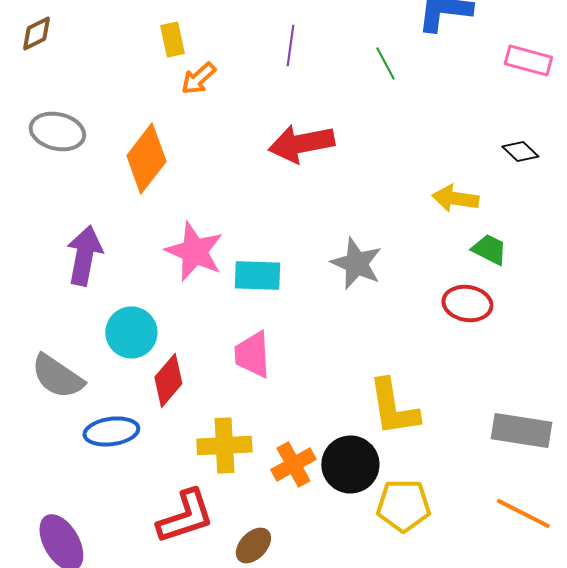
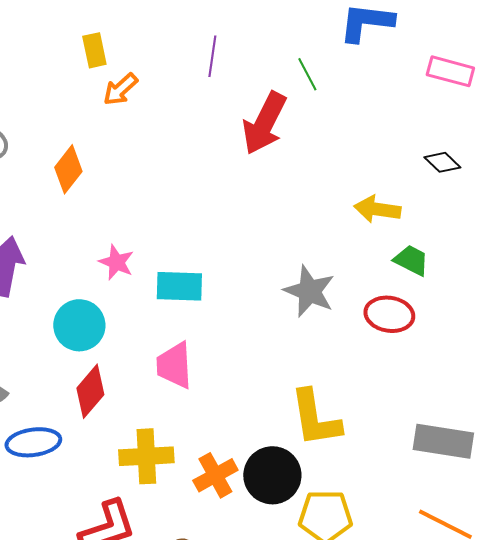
red arrow: (301, 143) -> (264, 123), moved, turned -52
orange diamond: (146, 158) -> (68, 169), size x0.7
pink star: (194, 251) -> (116, 262), size x0.6
gray star: (356, 263) -> (309, 291), moved
cyan circle: (131, 332) -> (79, 325), moved

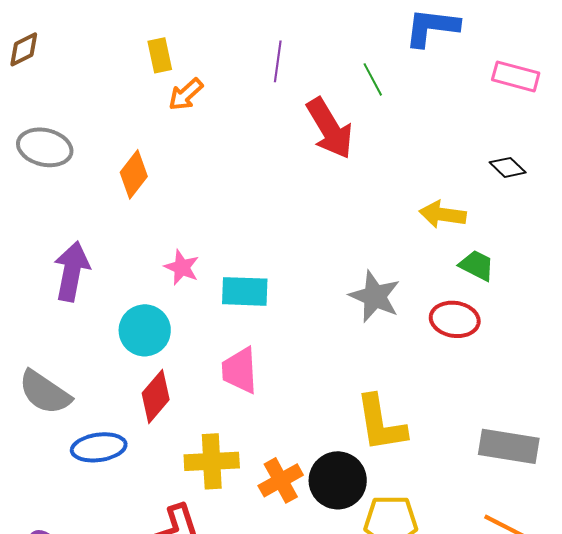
red arrow: (264, 123) -> (330, 128), turned -58

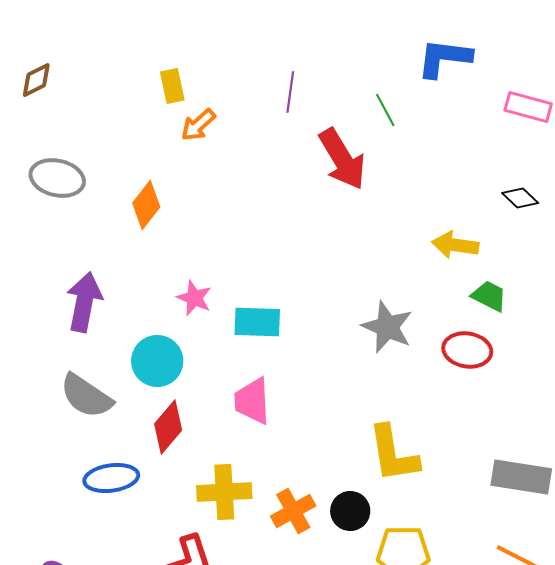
gray semicircle: (45, 392) -> (86, 396), moved
black circle: (338, 480) -> (350, 511), size x0.7

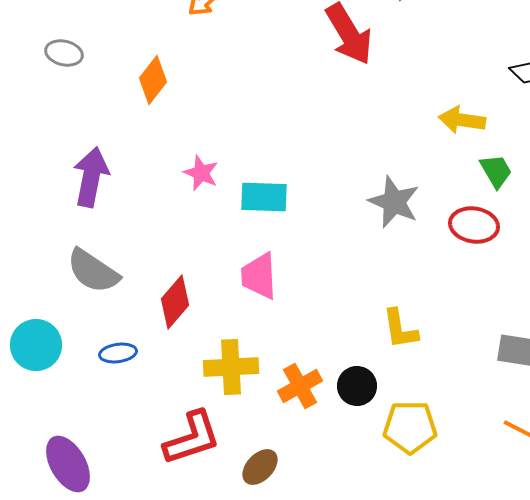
gray ellipse: (57, 178) -> (64, 53), size x0.7
green trapezoid: (489, 296) -> (496, 171), turned 33
cyan circle: (157, 361) -> (36, 345), moved
yellow L-shape: (393, 454) -> (400, 329), size x0.7
blue ellipse: (111, 478) -> (118, 353), size x0.7

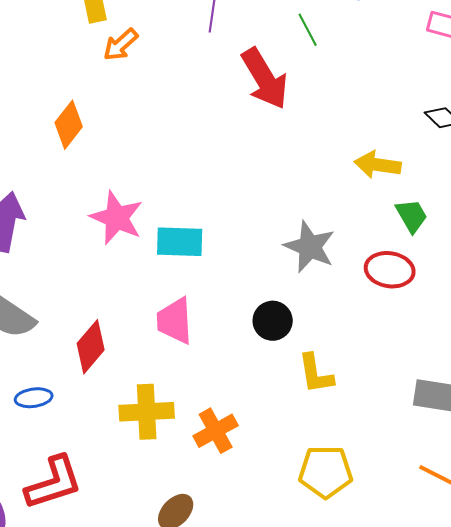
pink star: (201, 173) -> (117, 218), size x1.5
black circle: (357, 386) -> (273, 321), moved
red L-shape: (192, 438) -> (54, 483), moved

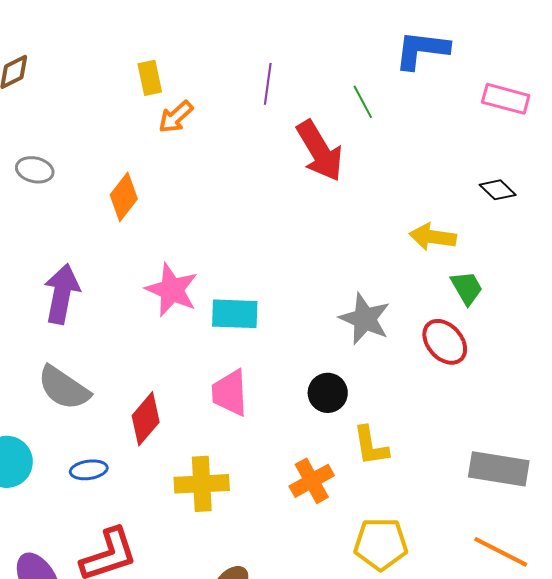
red ellipse: (390, 270) -> (445, 342), turned 39
orange cross: (216, 431) -> (312, 481), moved

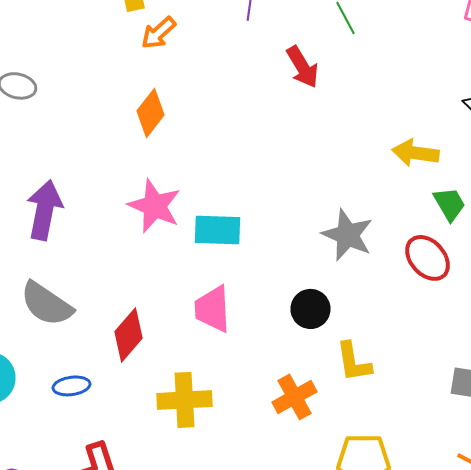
red arrow: (320, 151) -> (302, 67), size x0.7
orange diamond: (124, 197) -> (150, 113), moved

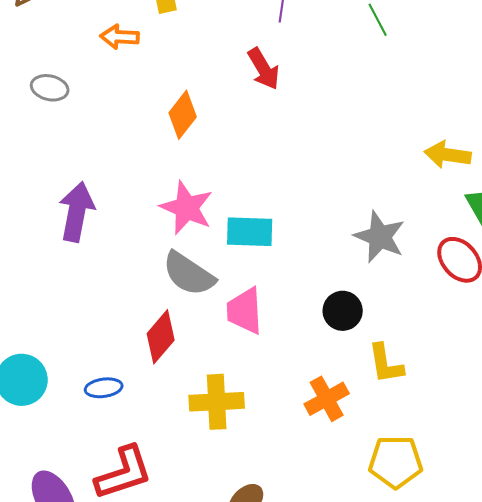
orange arrow: (158, 33) -> (120, 37), moved, turned 45
red arrow: (302, 67) -> (264, 69), moved
gray semicircle: (46, 304) -> (189, 274), moved

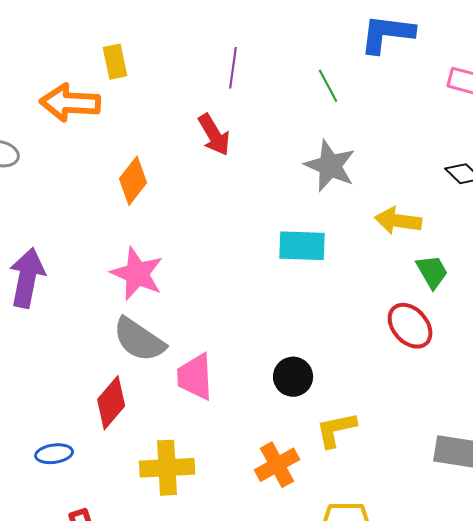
orange arrow: (120, 37) -> (70, 103), size x1.5
cyan rectangle: (250, 232) -> (302, 246), moved
gray star: (380, 237) -> (330, 166), moved
yellow L-shape: (386, 364) -> (336, 430), turned 87

